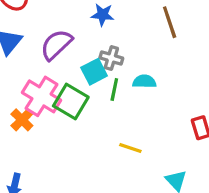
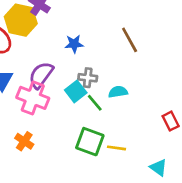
green line: (114, 89) -> (95, 103), turned -42
pink cross: (42, 96) -> (33, 98), moved
green square: (71, 102) -> (90, 142), moved

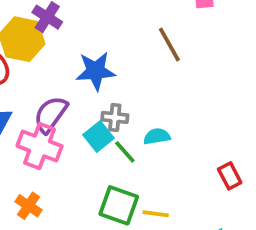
brown line: (130, 40) -> (169, 45), moved
blue star: (74, 44) -> (96, 71), size x1.5

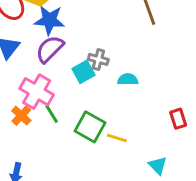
blue star: (96, 71) -> (49, 20), moved
pink cross: (40, 146) -> (37, 92), moved
green line: (125, 152) -> (52, 114), moved

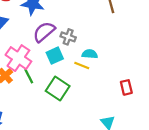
purple semicircle: (50, 49) -> (44, 32), moved
cyan square: (83, 72) -> (55, 56), moved
yellow line: (117, 138) -> (82, 65), moved

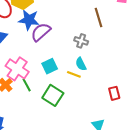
purple semicircle: (44, 32) -> (41, 32), moved
gray cross: (68, 37) -> (81, 41), moved
cyan semicircle: (90, 54) -> (81, 64), turned -120

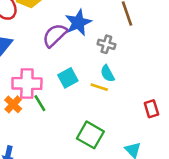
blue star: (29, 20) -> (78, 23), moved, turned -30
pink cross: (17, 69) -> (27, 83), turned -30
green square: (53, 95) -> (90, 135), moved

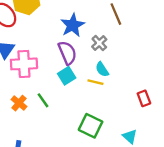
purple semicircle: (55, 35) -> (67, 53), moved, turned 115
gray cross: (106, 44) -> (99, 43), turned 35
pink cross: (27, 83) -> (24, 64), moved

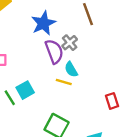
purple semicircle: (67, 53) -> (54, 51), moved
cyan square: (67, 76) -> (25, 90), moved

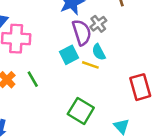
cyan square: (25, 90) -> (69, 55), moved
red rectangle: (112, 101) -> (140, 87), size x1.5

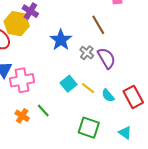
purple semicircle: (82, 32) -> (106, 58), moved
cyan semicircle: (99, 52) -> (108, 95), moved
yellow line: (90, 65) -> (88, 88), turned 32

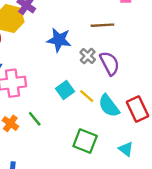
brown line: (98, 25) -> (102, 25), turned -66
blue star: (61, 40) -> (59, 40), turned -30
cyan semicircle: (108, 95) -> (109, 106), size x1.5

